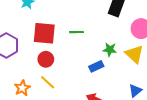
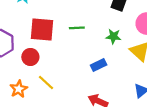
green star: (110, 50) -> (113, 36), moved
red circle: (46, 59) -> (30, 57), moved

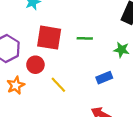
yellow line: (46, 82) -> (58, 85), moved
orange star: (19, 89) -> (16, 85), moved

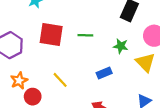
red circle: (35, 65) -> (33, 97), moved

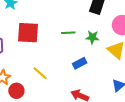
green line: (85, 35) -> (68, 33), moved

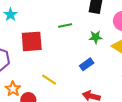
green line: (68, 33) -> (65, 26), moved

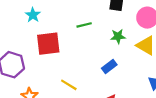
cyan star: (11, 15) -> (33, 15), moved

